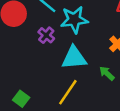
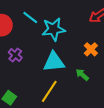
purple cross: (46, 35) -> (15, 55), moved

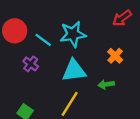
cyan line: (30, 18) -> (43, 40), moved
green arrow: (82, 75) -> (106, 84), turned -48

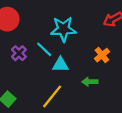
cyan line: (43, 40) -> (44, 49), moved
cyan triangle: (74, 71) -> (60, 65), size x0.7

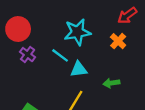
purple cross: (19, 53) -> (28, 55), moved
orange cross: (102, 55) -> (118, 41), moved

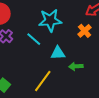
cyan triangle: (79, 69) -> (58, 53), moved

